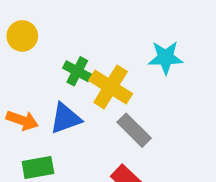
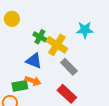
blue triangle: (65, 118) -> (34, 61), turned 42
orange arrow: (22, 120) -> (33, 81), moved

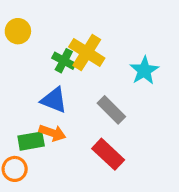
cyan star: (85, 30) -> (144, 71), moved, turned -30
yellow cross: (57, 45) -> (87, 52), moved

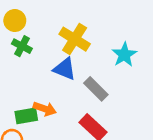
green cross: (64, 61) -> (22, 46), moved
blue triangle: (54, 100) -> (65, 69), moved

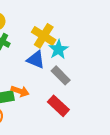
cyan star: (124, 55) -> (58, 49), moved

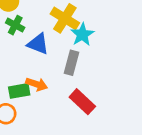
blue triangle: (36, 60) -> (38, 44), moved
gray rectangle: (61, 75) -> (72, 63), moved, turned 60

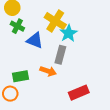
orange arrow: (37, 84) -> (48, 71), moved
red rectangle: (82, 102) -> (79, 93), moved, turned -66

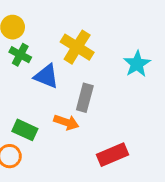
cyan star: (69, 33) -> (137, 64), moved
green rectangle: (20, 76) -> (25, 130), turned 35

